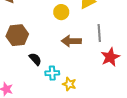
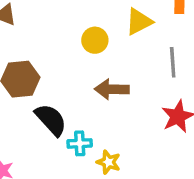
gray line: (99, 33) -> (173, 62), moved
black semicircle: (35, 59) -> (51, 120), size x1.5

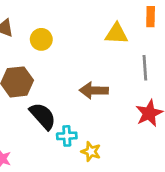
yellow triangle: (139, 22) -> (116, 34), turned 30
yellow circle: (95, 40) -> (41, 39), moved

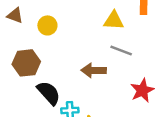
gray line: (145, 68) -> (121, 50), moved, turned -65

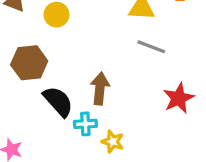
brown arrow: (94, 70) -> (100, 89), moved, turned 95

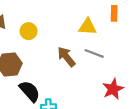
brown arrow: (100, 89) -> (66, 57), moved, turned -45

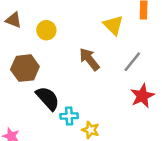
yellow triangle: (87, 27) -> (113, 25), turned 42
gray line: (94, 53) -> (132, 62), moved, turned -72

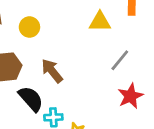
yellow triangle: (113, 25) -> (100, 22), turned -45
brown arrow: (89, 59) -> (52, 71), moved

